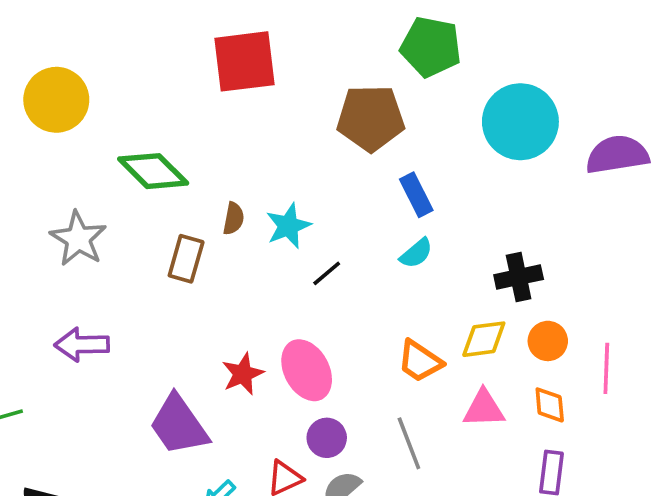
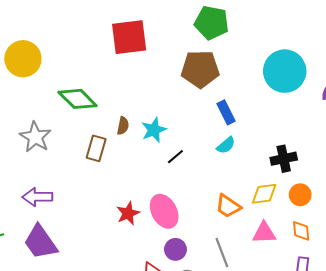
green pentagon: (431, 47) -> (212, 23), moved
purple trapezoid: (179, 425) -> (40, 242), moved

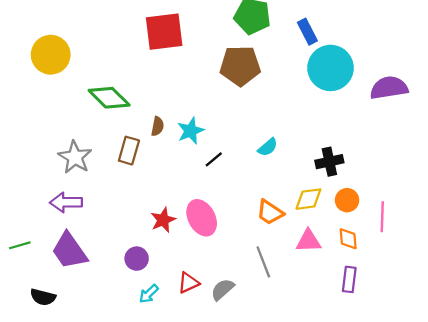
blue rectangle: (226, 112) -> (307, 32), moved
gray star: (35, 137) -> (75, 157), moved
purple circle: (175, 249) -> (137, 259), moved

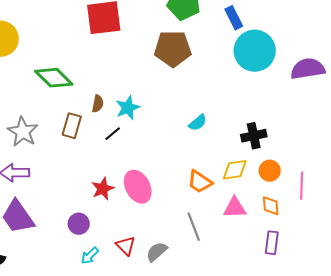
black line: (214, 159) -> (113, 134), moved
red triangle: (188, 283) -> (126, 246), turned -50

